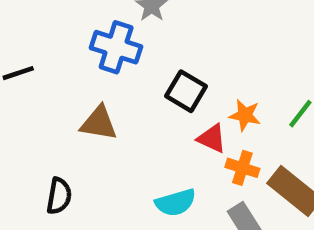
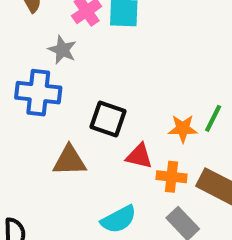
orange star: (245, 115) -> (183, 129), moved
brown triangle: (99, 123) -> (69, 161), moved

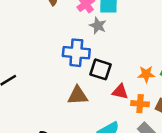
gray star: (62, 50) -> (98, 26), moved
blue cross: (38, 93) -> (76, 53), moved

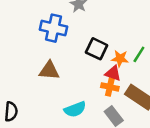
black square: (100, 69) -> (97, 49), moved
red triangle: (120, 92) -> (113, 73), moved

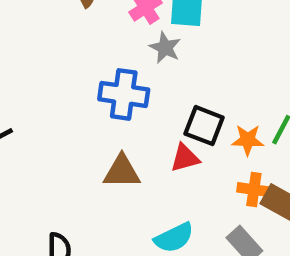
red triangle: (113, 73) -> (185, 158), moved, turned -30
orange cross: (110, 87) -> (254, 190), moved

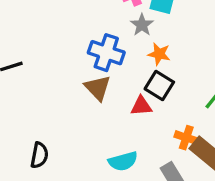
orange star: (248, 140) -> (159, 54), moved
brown triangle: (122, 172) -> (98, 88), moved, turned 36

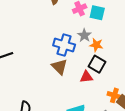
gray star: (142, 25) -> (84, 35), moved

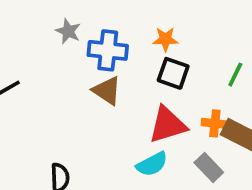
gray star: (84, 35) -> (68, 31), moved
red triangle: (86, 77) -> (168, 125), moved, size x1.6

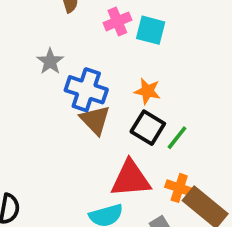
green line: (235, 75) -> (177, 138), moved
brown triangle: (107, 91) -> (95, 120), moved

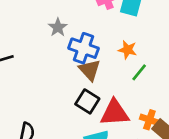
black square: (148, 128) -> (87, 101), moved
green line: (177, 138) -> (139, 72), moved

